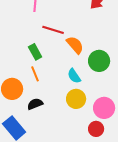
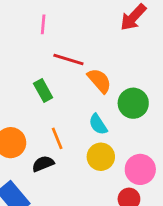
orange line: (35, 74) -> (57, 138), moved

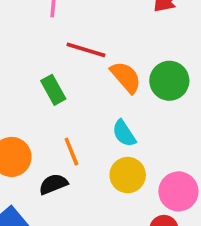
green circle: (133, 103) -> (169, 81), moved

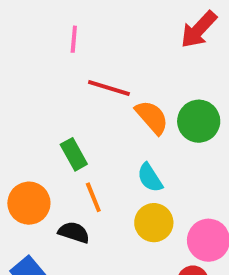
green rectangle: (53, 90) -> (74, 154), moved
black semicircle: (53, 184) -> (74, 232), turned 40

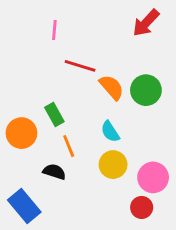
orange circle: (29, 203) -> (21, 133), moved

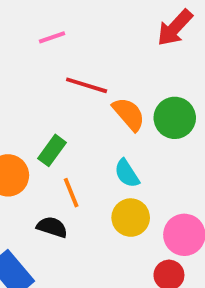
pink line: (54, 30) -> (52, 37), turned 66
green rectangle: (54, 114) -> (52, 150), turned 65

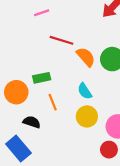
green rectangle: (52, 150) -> (42, 78), turned 42
black semicircle: (52, 227) -> (32, 122), moved

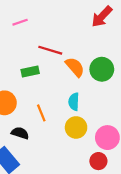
pink line: (42, 13) -> (20, 22), moved
green rectangle: (42, 78) -> (30, 71), moved
cyan semicircle: (85, 91) -> (74, 102), turned 35

